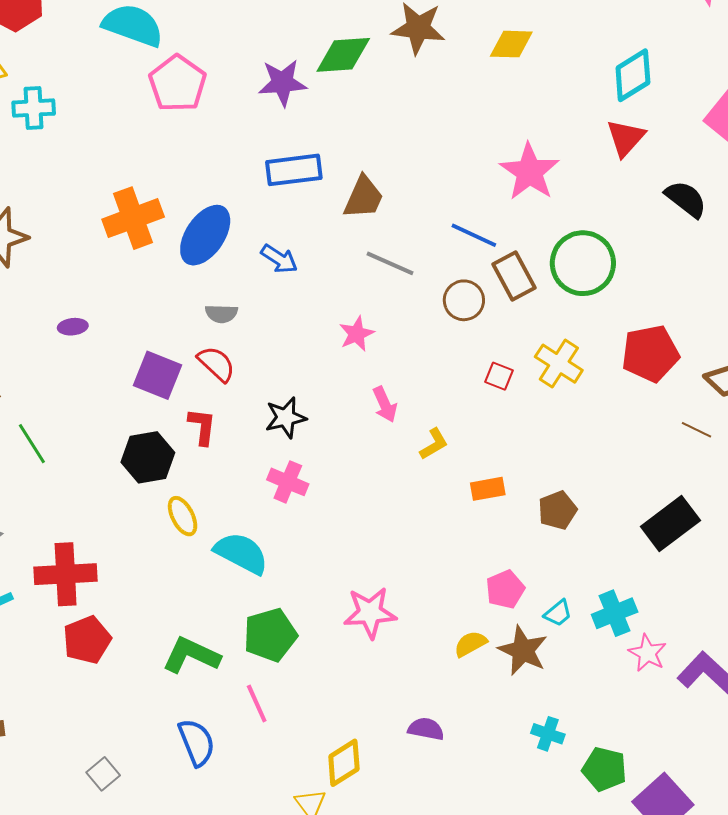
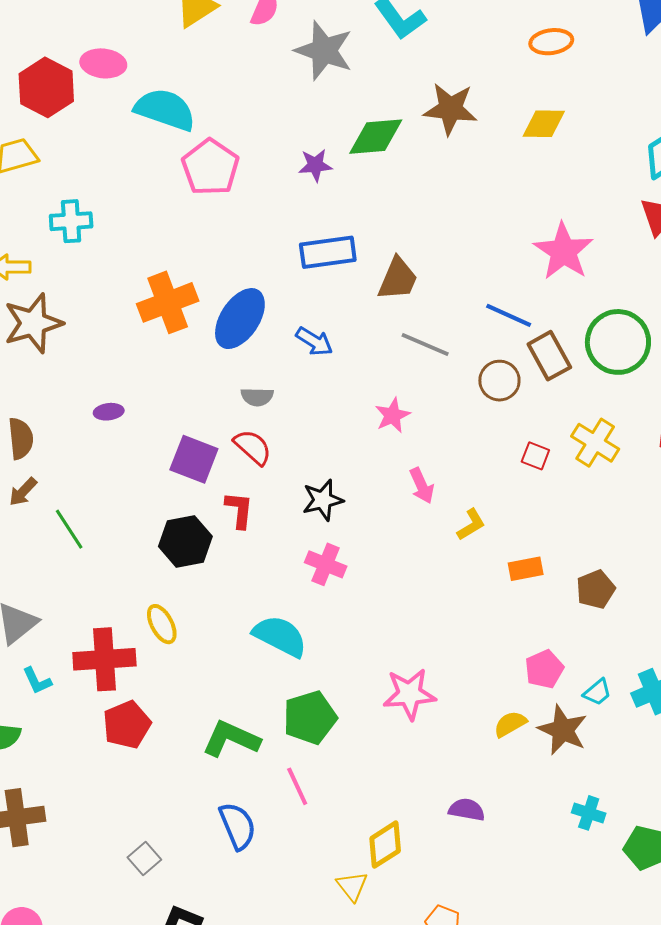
purple star: (282, 83) -> (315, 165), size x0.7
cyan cross: (34, 108) -> (71, 221), moved
yellow ellipse: (183, 516) -> (162, 624), moved

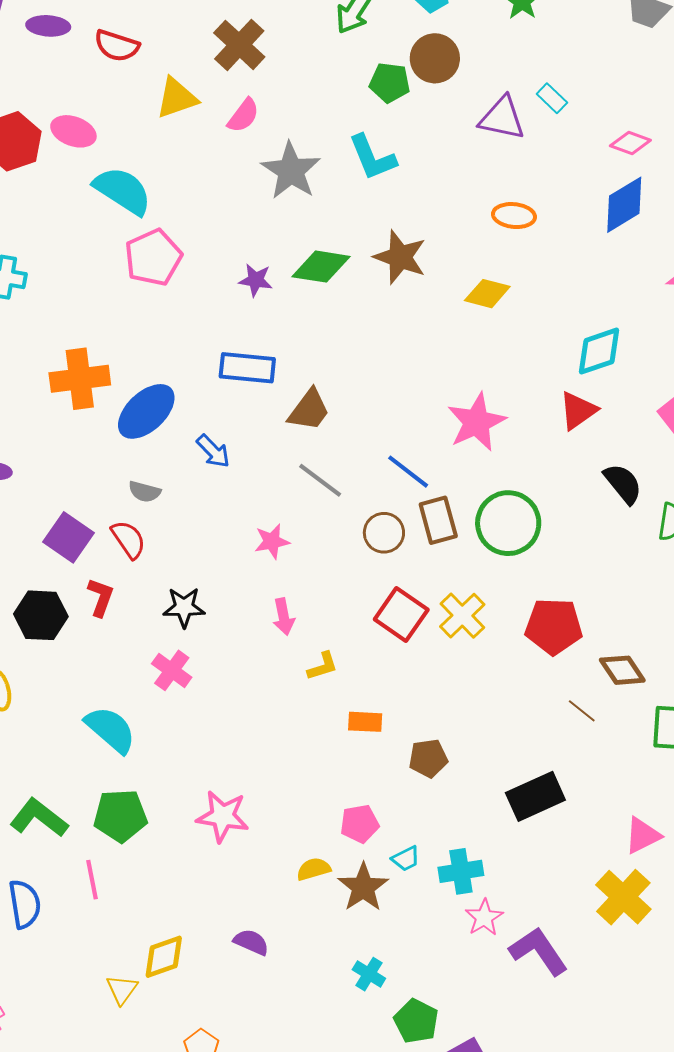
red square: (535, 456) -> (401, 614), size x1.8

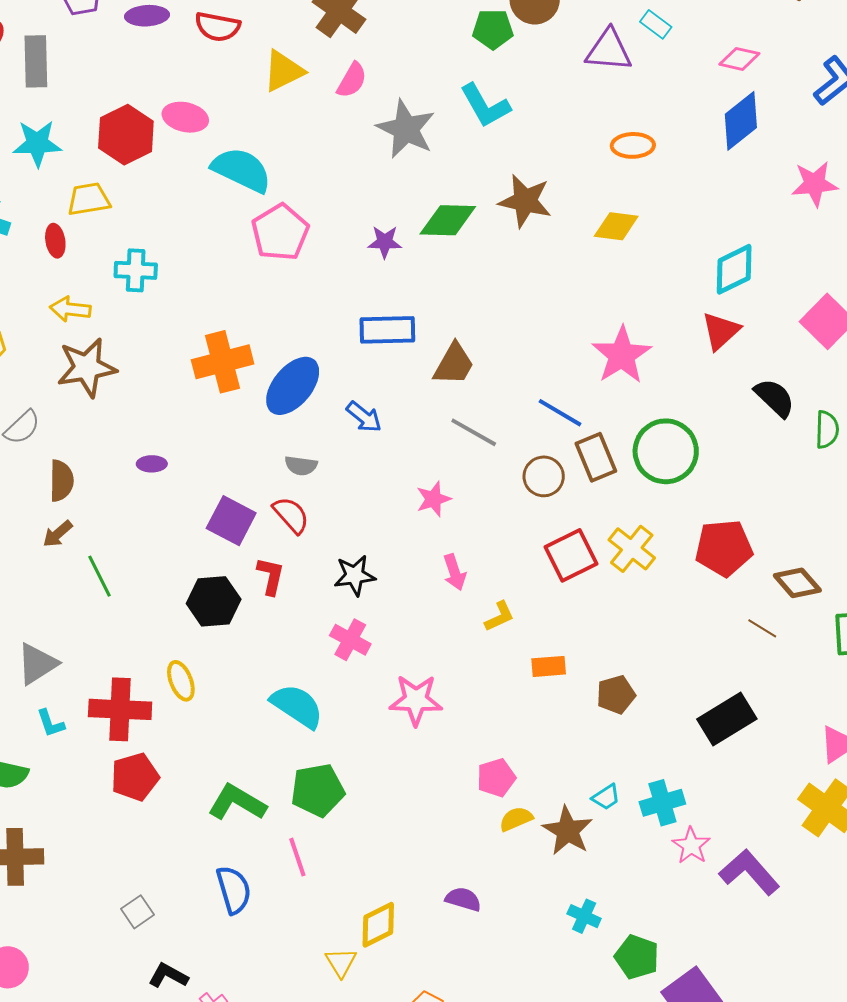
red square: (401, 614) -> (571, 555), turned 36
pink star: (223, 816) -> (416, 700), moved
pink pentagon: (360, 824) -> (496, 778), moved

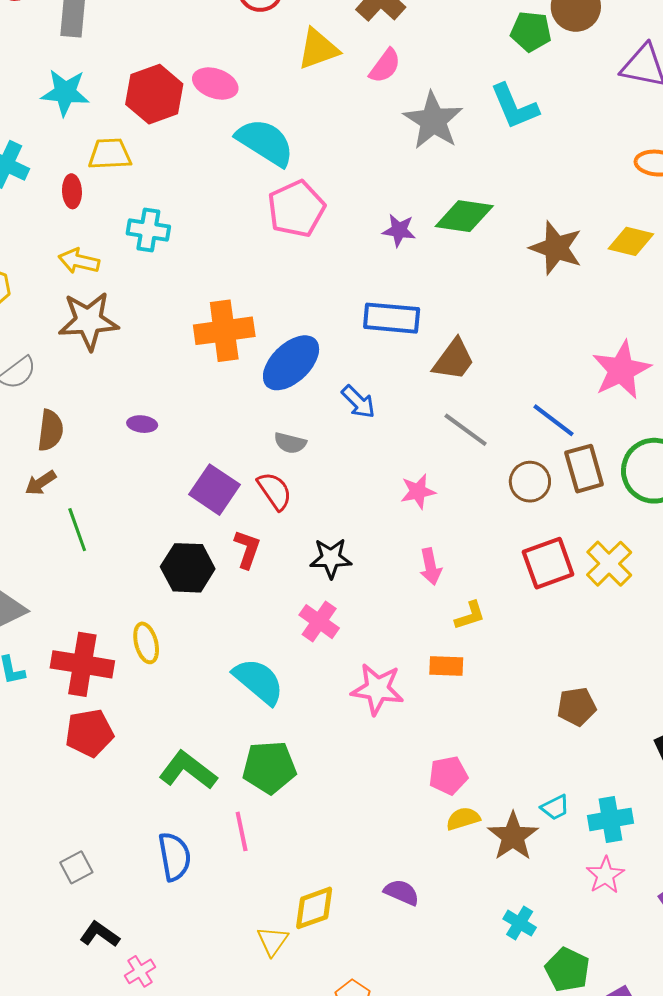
brown star: (525, 201) -> (556, 248), moved
orange rectangle: (549, 666) -> (446, 666), moved
pink star: (691, 846) -> (605, 875), moved

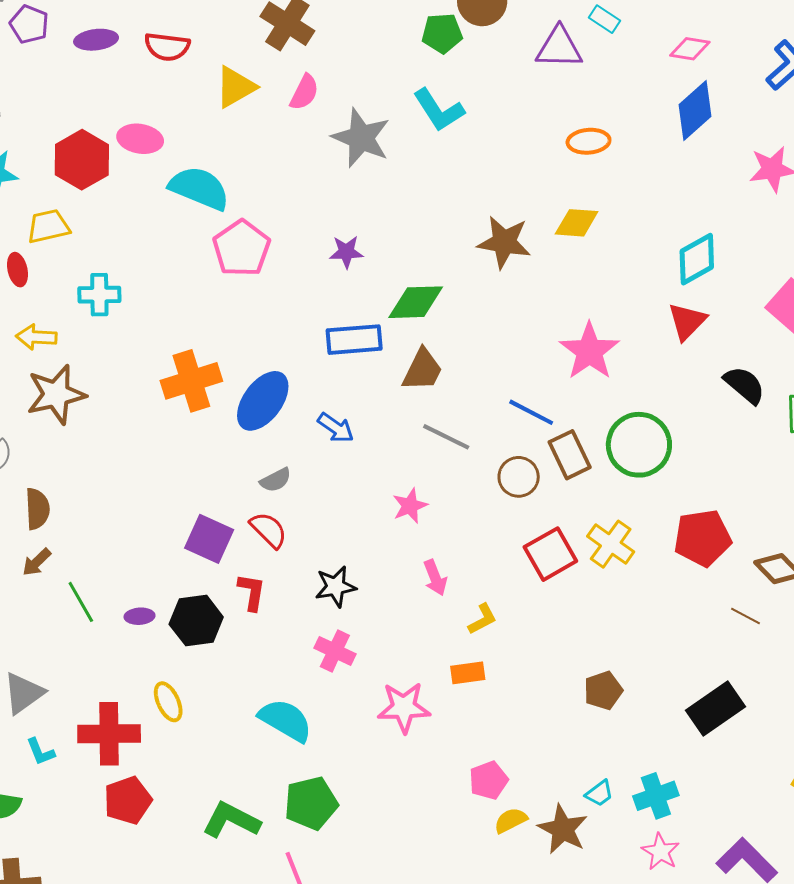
green diamond: (464, 216) -> (416, 302), moved
purple ellipse: (142, 424) -> (140, 616), moved
gray semicircle: (290, 443) -> (276, 480), turned -32

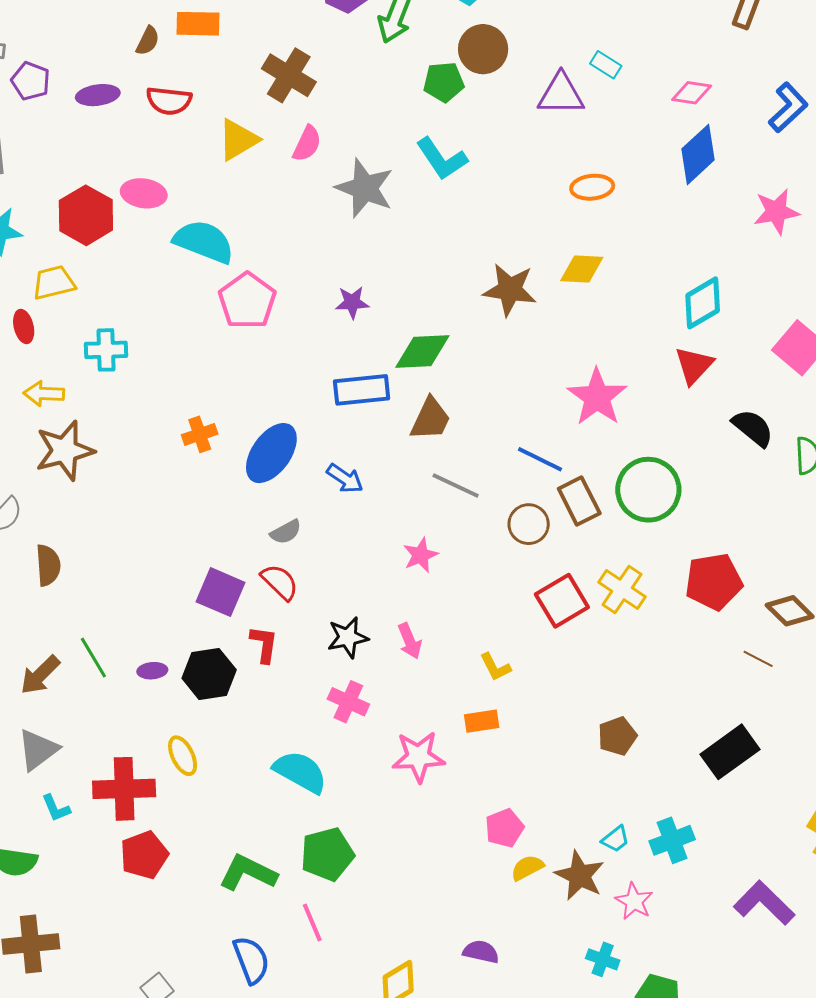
orange cross: (191, 381) -> (200, 434), size x0.6
brown arrow: (37, 562) -> (40, 675), moved, size x1.4
pink arrow: (435, 578) -> (410, 641), moved
yellow L-shape: (483, 619) -> (495, 667), turned 92
pink star: (660, 852) -> (634, 901), moved

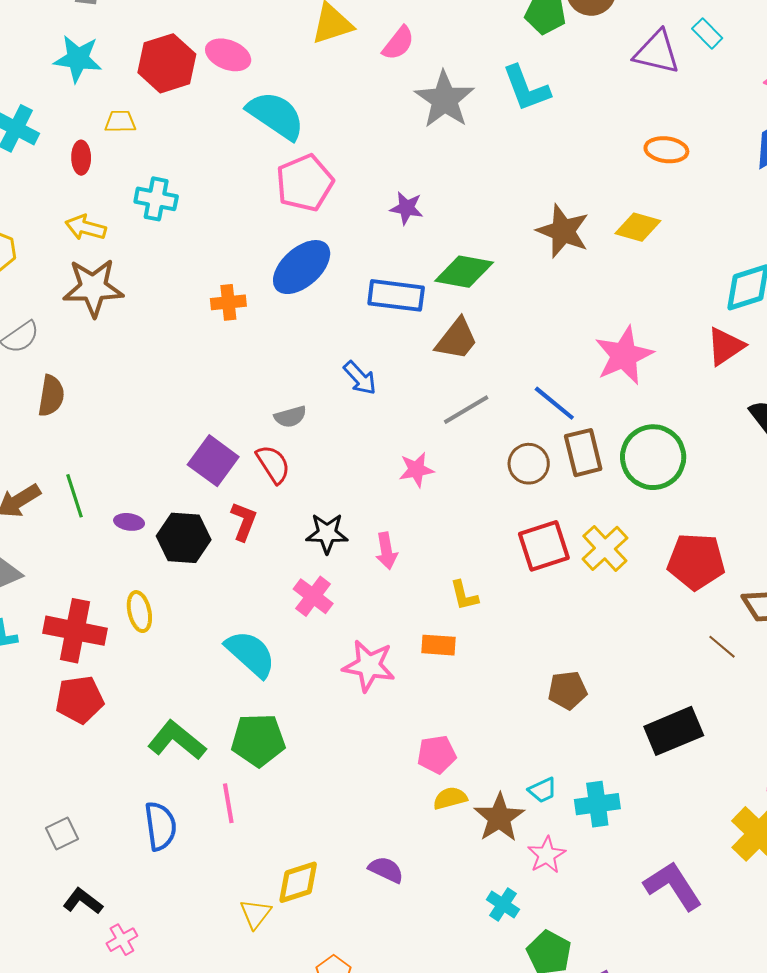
yellow trapezoid: (54, 283) -> (120, 122), size x0.7
blue ellipse: (271, 453) -> (302, 267), moved
gray line: (456, 485) -> (466, 410), turned -69

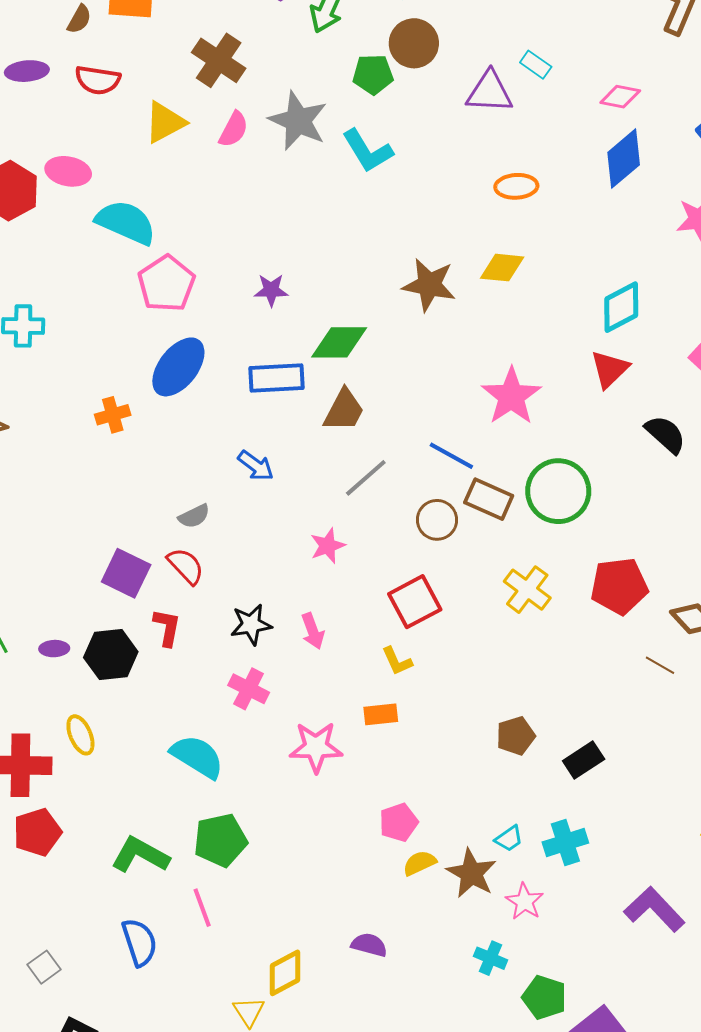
gray star: (445, 100) -> (298, 121), moved
brown rectangle: (583, 453) -> (489, 499), turned -42
red square: (544, 546) -> (415, 602), moved
black rectangle: (674, 731) -> (584, 760), moved, size x0.7

